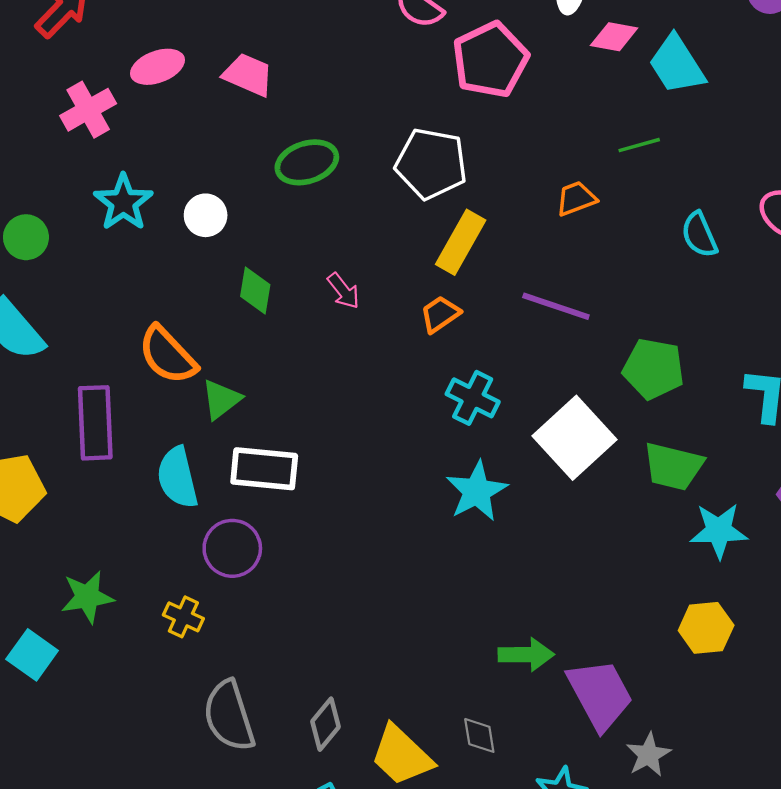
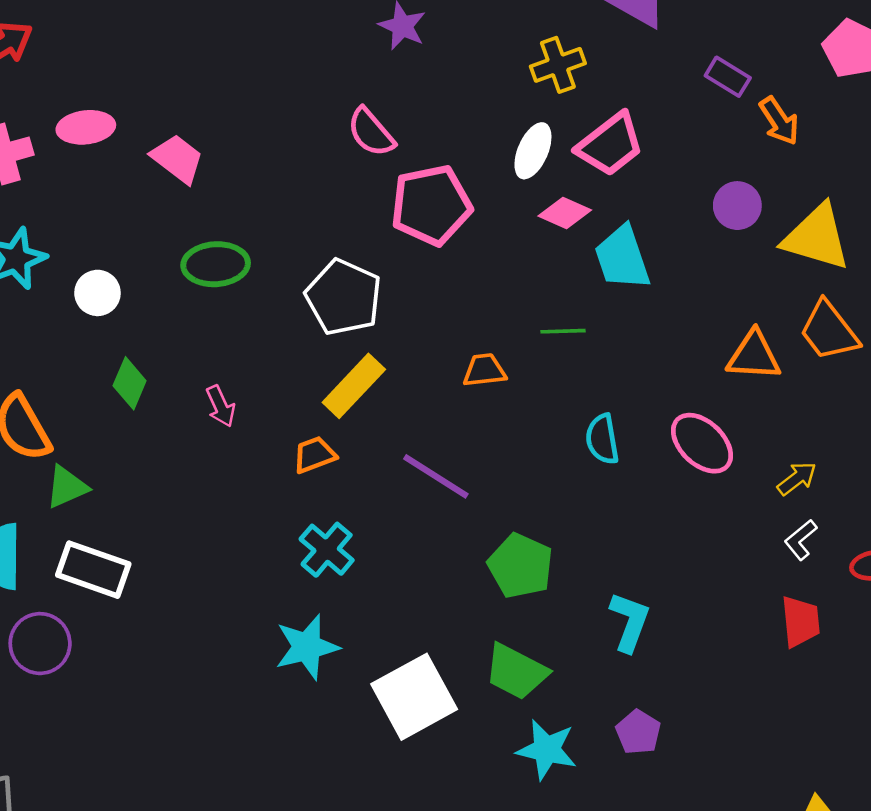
white square: (574, 438) -> (414, 697), moved

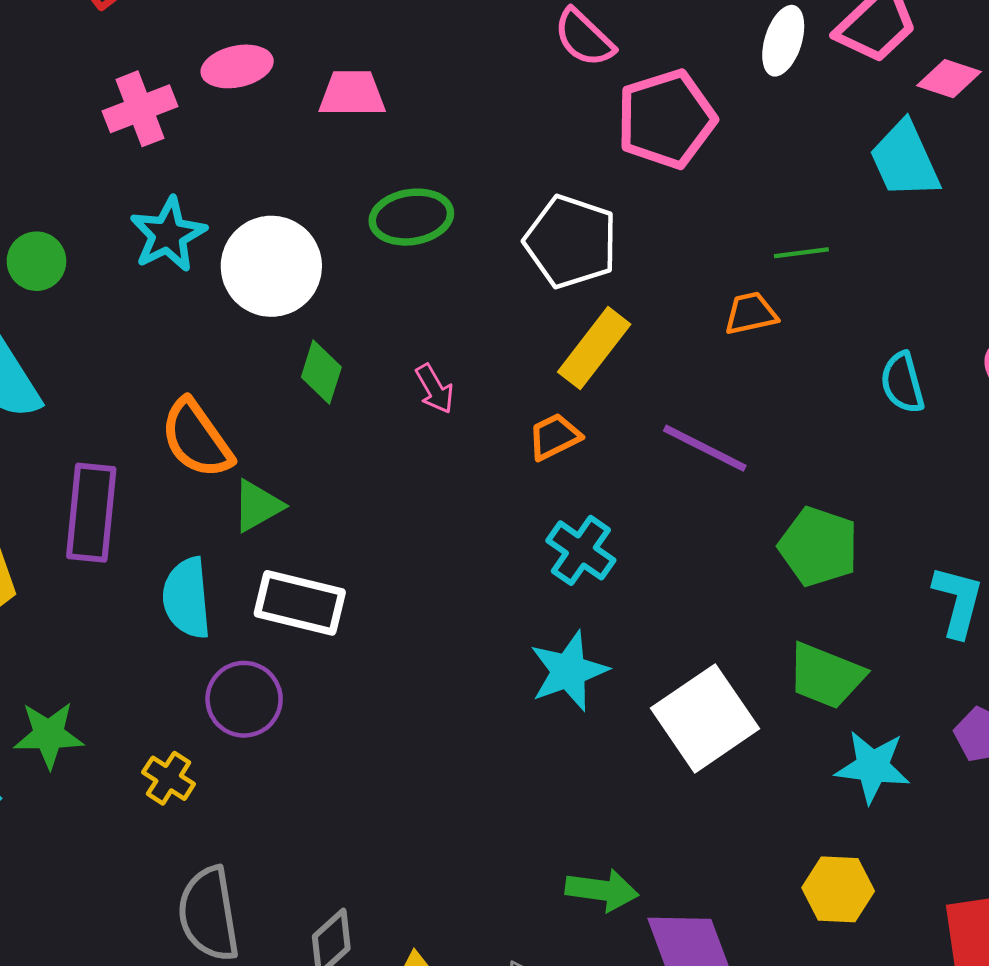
pink trapezoid: (177, 159) -> (352, 94), turned -32
pink diamond: (565, 213) -> (949, 79), moved
white circle: (97, 293) -> (271, 266), size x1.8
green line: (563, 331) -> (801, 253), moved

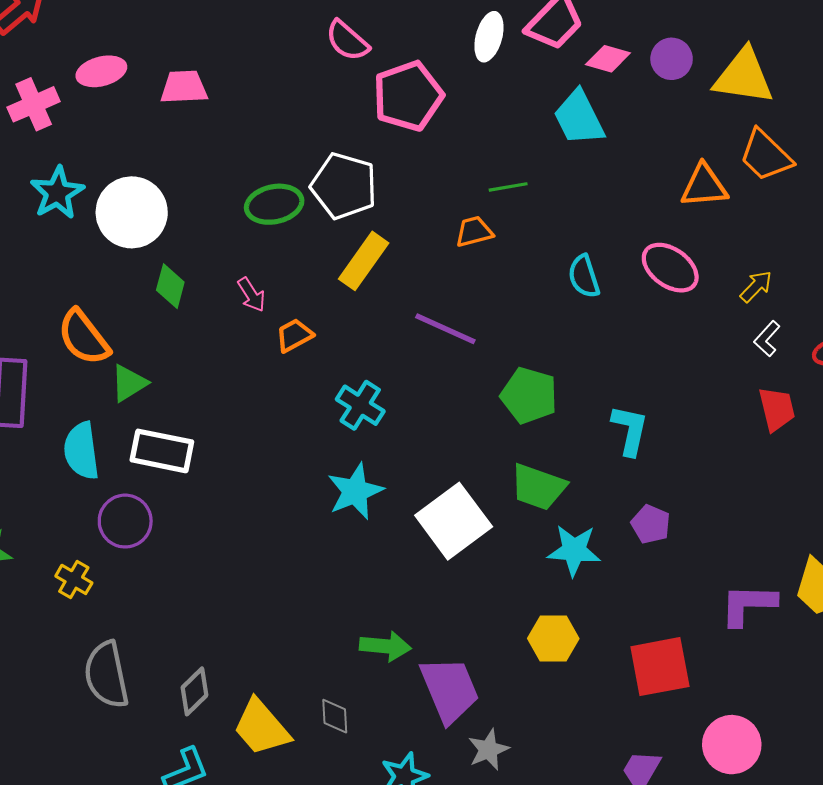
green ellipse: (411, 217) -> (274, 204), moved
orange trapezoid: (555, 437) -> (294, 335), moved

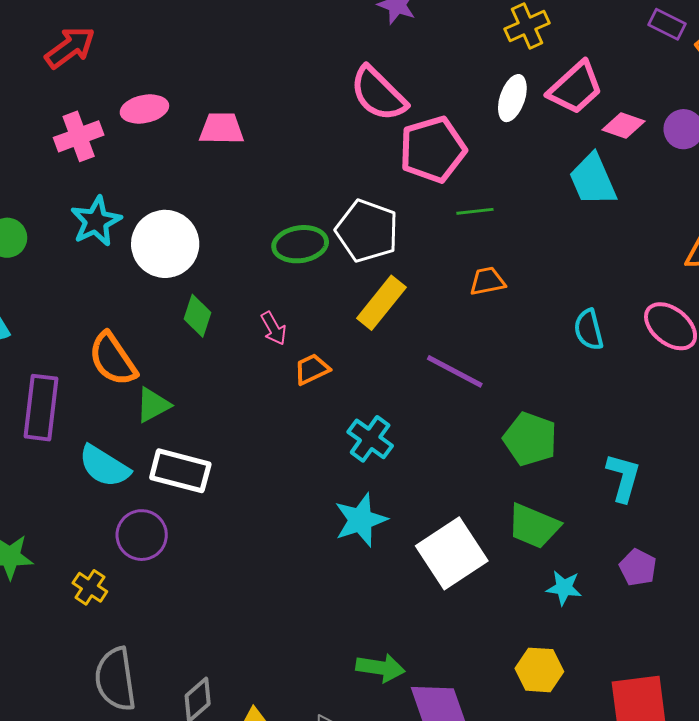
pink semicircle: (347, 41) -> (378, 94), size x1.4
green line: (508, 187) -> (475, 211), moved
cyan semicircle: (81, 451) -> (104, 466), turned -54
cyan star: (574, 550) -> (564, 588), size x0.7

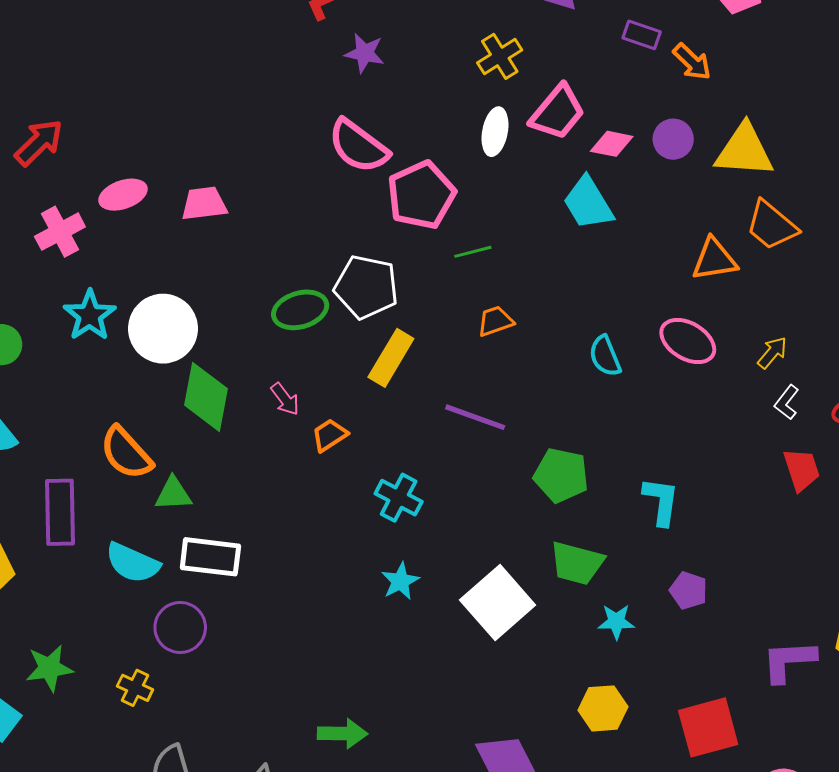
green diamond: (198, 316) -> (206, 397), size x1.6
green triangle: (153, 405) -> (173, 494), turned 33
cyan star: (361, 520) -> (400, 581), size x0.7
green arrow: (380, 668) -> (343, 734), moved

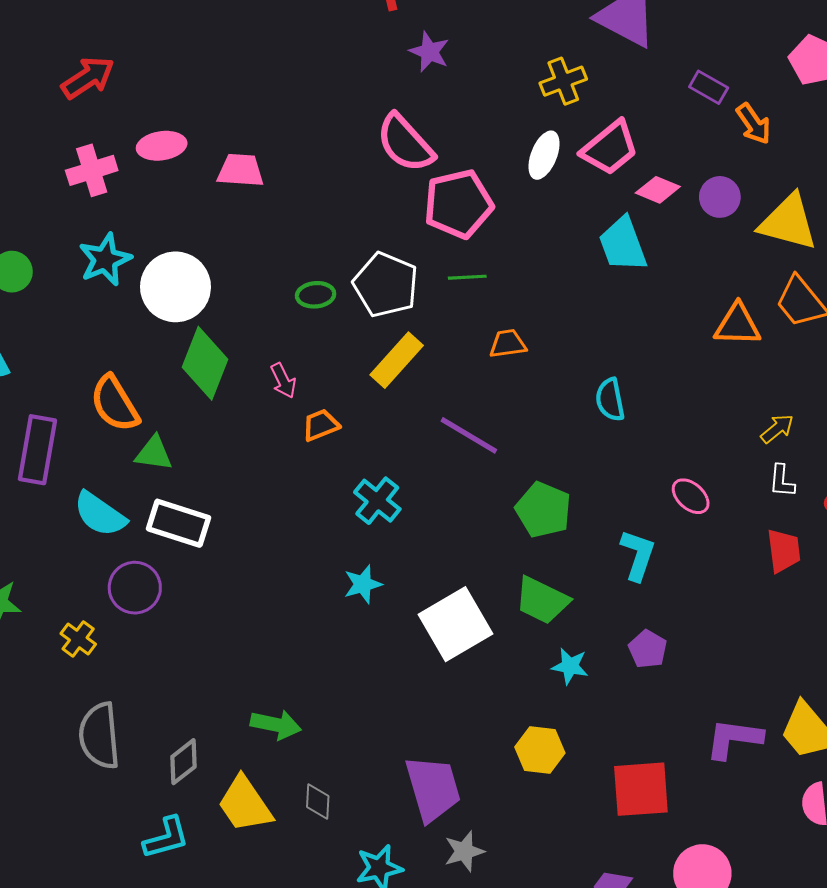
green line: (473, 252) -> (467, 277), moved
green ellipse: (300, 310) -> (316, 295), size x0.7
pink ellipse: (688, 341) -> (691, 496), moved, size x0.7
white L-shape: (787, 402) -> (782, 481), turned -44

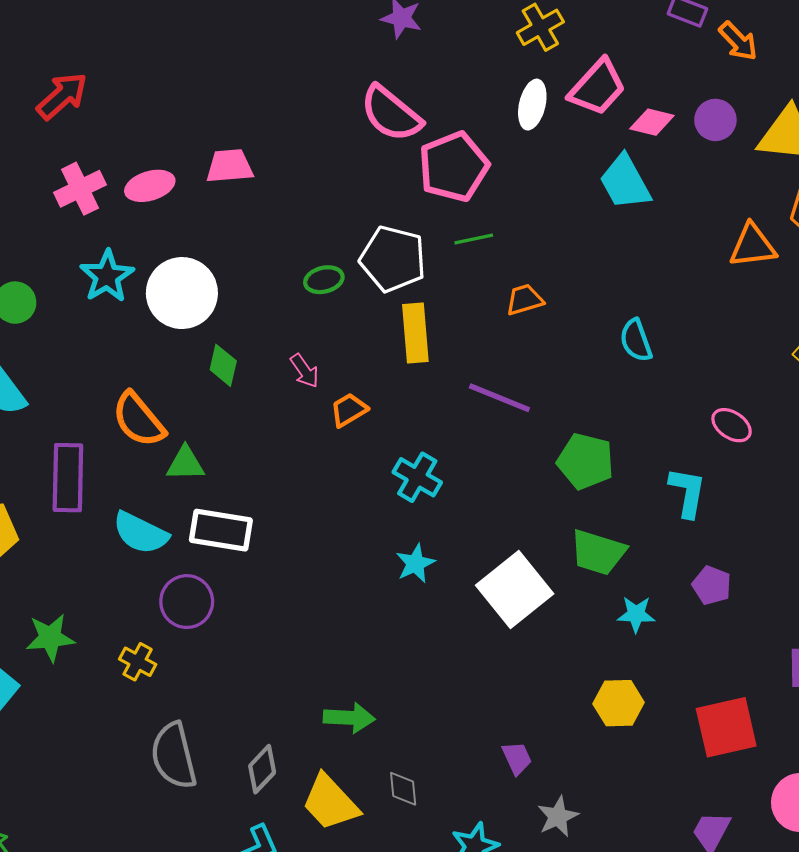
pink ellipse: (162, 146) -> (150, 186), moved
yellow rectangle: (397, 360) -> (415, 333), turned -38
green diamond: (205, 363) -> (223, 365), size x0.6
purple trapezoid: (433, 788) -> (517, 758), size x0.5

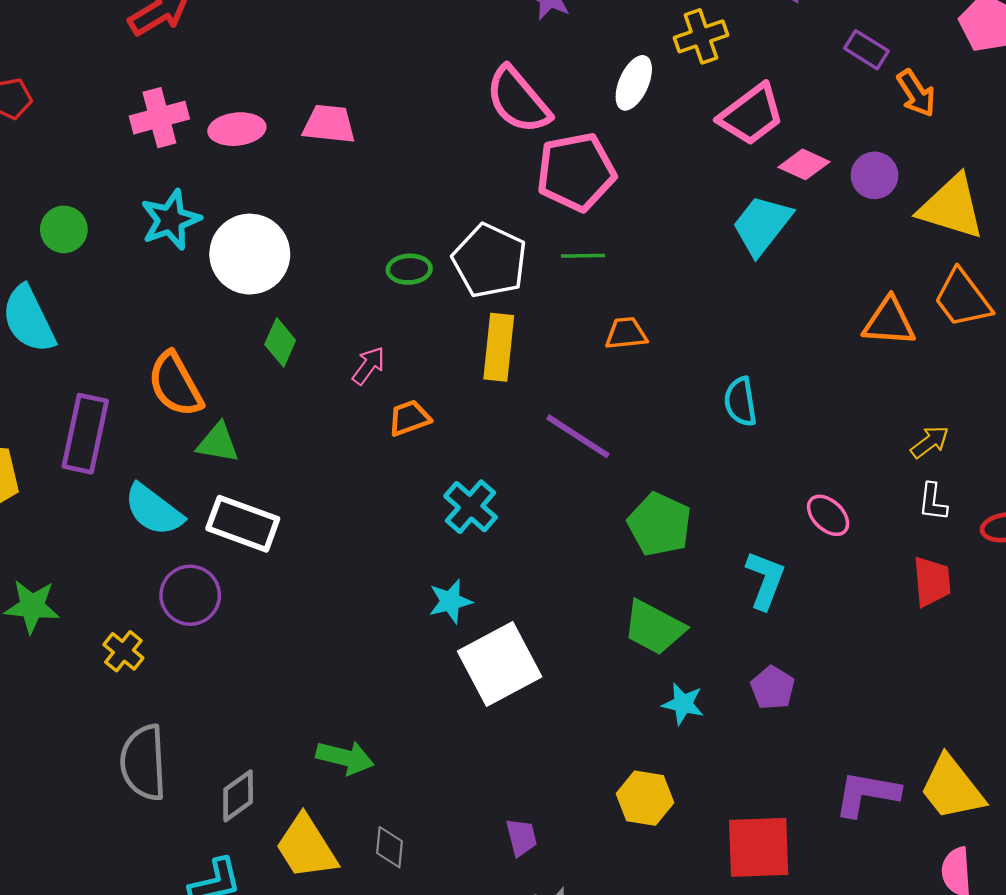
white ellipse: (532, 105) -> (634, 83), moved
cyan trapezoid: (625, 182) -> (762, 225), turned 56
pink arrow: (304, 371) -> (369, 366), turned -120
white square: (515, 589) -> (500, 664), moved

